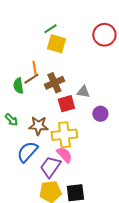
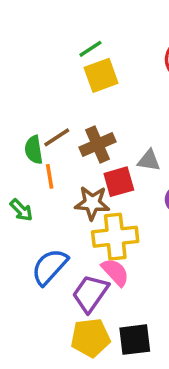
yellow square: (56, 44) -> (101, 75), turned -36
orange line: (34, 68) -> (50, 176), moved
brown star: (38, 126) -> (92, 203), moved

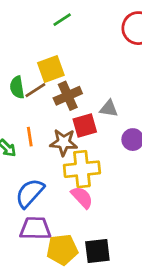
yellow square: (101, 75) -> (51, 69), moved
green semicircle: (34, 150) -> (17, 87), moved
orange line: (50, 176) -> (30, 137), moved
purple trapezoid: (90, 293) -> (35, 228), moved, turned 56

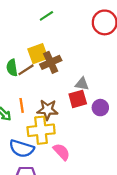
brown cross: (68, 96) -> (51, 62), moved
red square: (85, 125) -> (78, 99), moved
yellow cross: (82, 169) -> (41, 130), moved
blue semicircle: (30, 193) -> (22, 149), turned -115

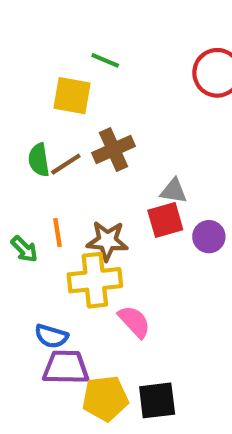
green line: (46, 16) -> (105, 60), turned 56
yellow square: (38, 54) -> (72, 96), moved, turned 30
blue semicircle: (22, 149) -> (51, 336), moved, size x0.7

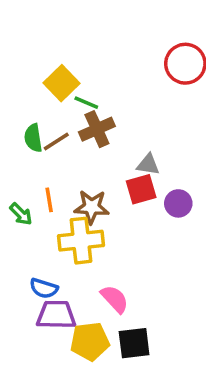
green line: (105, 60) -> (86, 103), moved
yellow square: (72, 96) -> (62, 83), turned 36
pink semicircle: (134, 322) -> (115, 299), moved

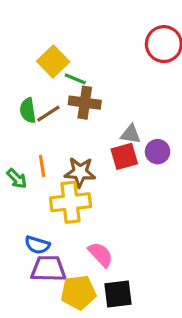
brown cross: (97, 129) -> (85, 103), turned 32
purple circle: (178, 203) -> (158, 152), moved

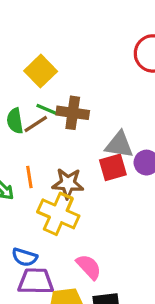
green line: (75, 79) -> (47, 110), moved
gray triangle: (131, 134) -> (119, 145), size x1.4
yellow cross: (71, 202) -> (58, 214), turned 30

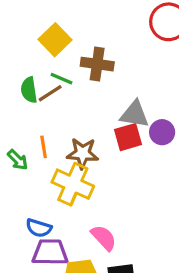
brown cross: (73, 113) -> (97, 64), moved

